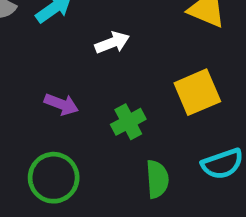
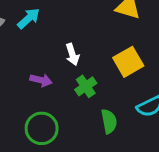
white arrow: (112, 43) -> (72, 54), moved, turned 100

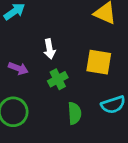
yellow square: (128, 62) -> (99, 62), turned 32

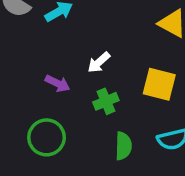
white arrow: (49, 49) -> (99, 62), turned 54

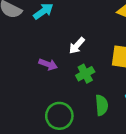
green circle: (47, 137) -> (59, 116), moved

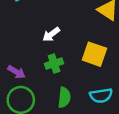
purple arrow: (48, 64) -> (16, 72), moved

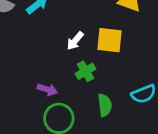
yellow square: (94, 54) -> (109, 40), moved

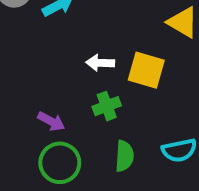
white arrow: (75, 41) -> (100, 63), turned 42

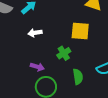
white arrow: (100, 63) -> (35, 33), moved

